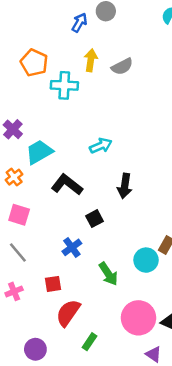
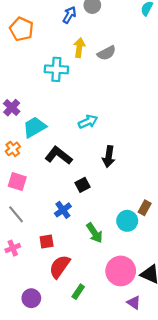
orange pentagon: (34, 63) -> (22, 29), moved

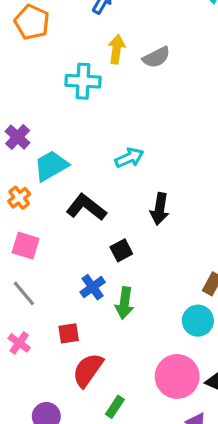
cyan circle: (127, 221) -> (198, 321), moved
green arrow: (95, 233) -> (124, 303), moved, turned 42
pink cross: (13, 248) -> (19, 343), turned -32

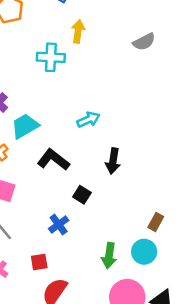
gray semicircle: (156, 57) -> (144, 42), moved
black square: (121, 250) -> (82, 195), turned -30
green arrow: (124, 303) -> (109, 256), moved

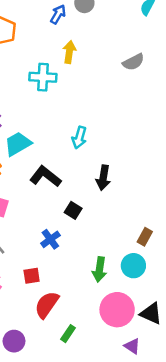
cyan arrow: (88, 120) -> (79, 137), turned 130

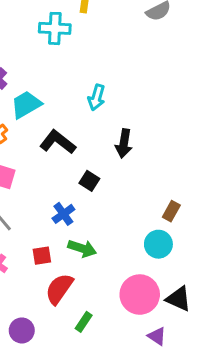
green arrow: (99, 269) -> (82, 248), moved, turned -80

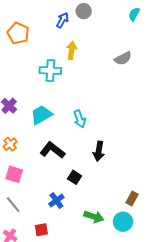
cyan arrow: (97, 97) -> (80, 119), turned -36
cyan trapezoid: (26, 105) -> (41, 115), moved
green arrow: (82, 248) -> (94, 217), moved

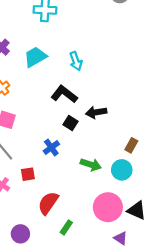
black L-shape: (52, 150) -> (64, 94), moved
black arrow: (99, 151) -> (96, 112), moved, turned 72
red square: (41, 230) -> (28, 174), moved

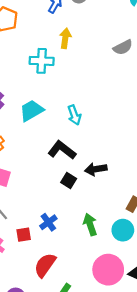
blue cross: (51, 147) -> (48, 222), moved
green arrow: (91, 165) -> (90, 224), turned -126

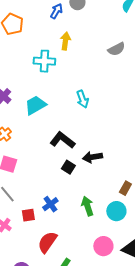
cyan arrow: (74, 115) -> (82, 99), moved
pink circle: (108, 270) -> (103, 246), size x0.7

